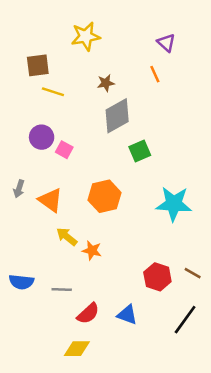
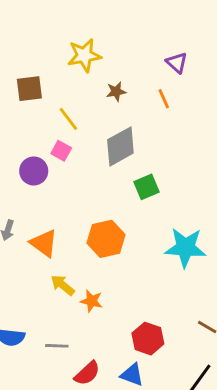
brown star: (106, 83) -> (116, 92), moved
yellow line: (53, 92) -> (68, 119), moved, turned 35
pink square: (64, 150) -> (61, 151), moved
red hexagon: (157, 277) -> (148, 339), moved

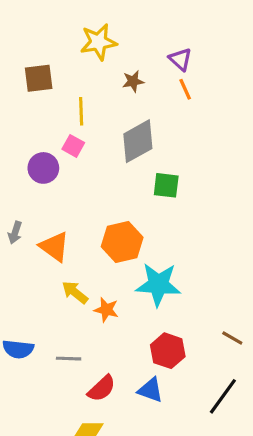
purple triangle: (177, 63) -> (180, 59), moved
yellow line: (68, 119) -> (81, 111), turned 35
green square: (146, 187) -> (166, 185), turned 30
cyan star: (185, 248) -> (158, 285), moved

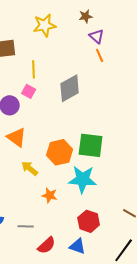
brown star: (133, 81) -> (86, 16), moved
green square: (166, 185) -> (91, 145), moved, size x1.5
orange triangle: (54, 247) -> (17, 137), moved
yellow arrow: (75, 292) -> (30, 168), moved

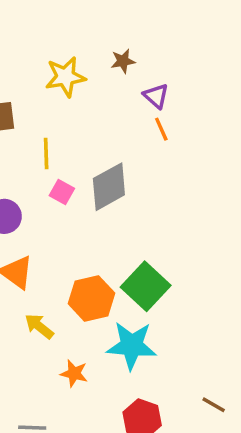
brown star: (86, 16) -> (123, 61), moved
pink square: (29, 91) -> (62, 192), moved
green square: (91, 145) -> (146, 286), turned 36

